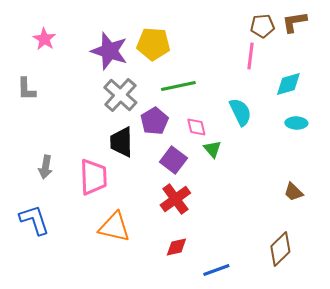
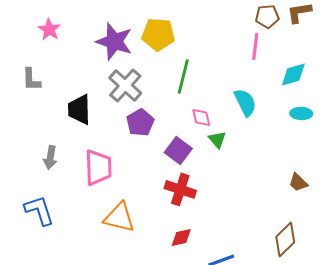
green line: (178, 86) -> (183, 76), turned -64
purple pentagon: (154, 121) -> (140, 122), moved
black trapezoid: (121, 142) -> (79, 109), moved
red cross: (175, 199) -> (180, 189), turned -36

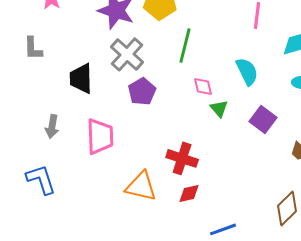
purple square: (178, 150) -> (263, 119), moved
orange triangle: (119, 217) -> (141, 186), moved
red diamond: (181, 237) -> (189, 193), moved

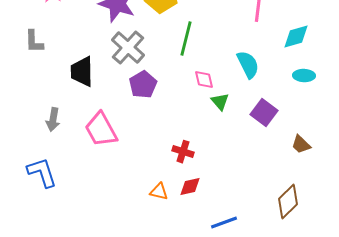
pink trapezoid: (100, 136) -> (101, 130), turned 153
red cross: (182, 158) -> (183, 152), size x0.7
orange triangle: (141, 186) -> (159, 192), moved, size x0.6

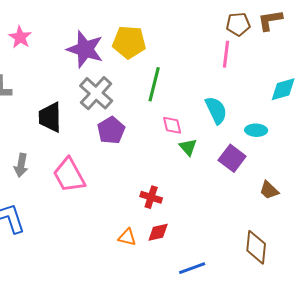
cyan diamond: (296, 37) -> (283, 89), moved
cyan ellipse: (304, 76) -> (256, 130), moved
brown diamond: (288, 202) -> (256, 247), turned -40

